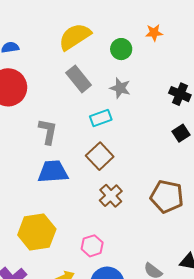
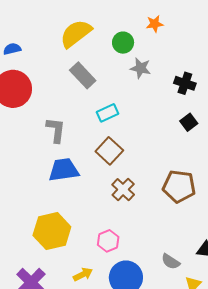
gray star: (120, 88) -> (141, 68), moved

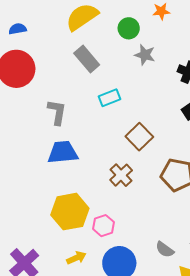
brown square: (109, 151) -> (139, 137), moved
yellow hexagon: (52, 231) -> (70, 212), moved

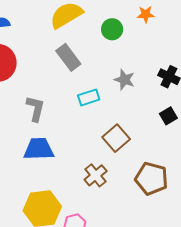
gray star: (145, 55) -> (124, 80), moved

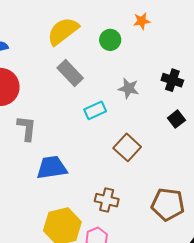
gray L-shape: (35, 109) -> (27, 128), moved
brown cross: (96, 175) -> (107, 200), moved, turned -30
brown pentagon: (151, 179) -> (168, 204), moved

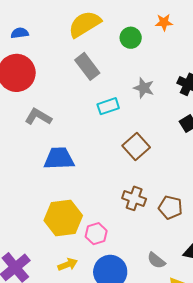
gray L-shape: (27, 128) -> (38, 117), turned -72
brown cross: (107, 200) -> (134, 198), moved
brown pentagon: (168, 204) -> (170, 207), size x0.7

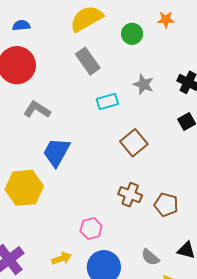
blue trapezoid: (59, 158) -> (56, 152), turned -60
yellow hexagon: (63, 218) -> (24, 188), moved

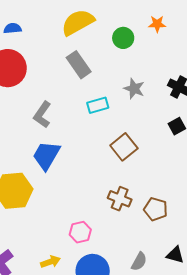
gray L-shape: (37, 110) -> (42, 115), moved, turned -88
gray semicircle: (150, 257) -> (139, 262), turned -102

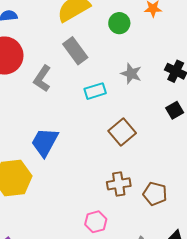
gray L-shape: (42, 115) -> (42, 79), moved
brown cross: (120, 199) -> (119, 184), turned -30
pink hexagon: (80, 232) -> (96, 222), moved

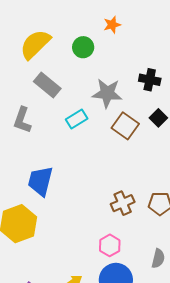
gray star: (131, 74) -> (107, 93), size x1.4
brown square: (122, 132) -> (125, 126), moved

